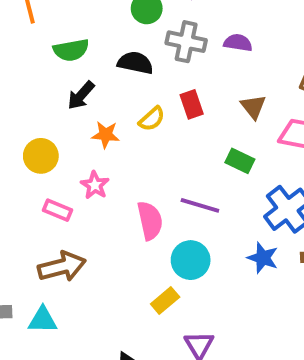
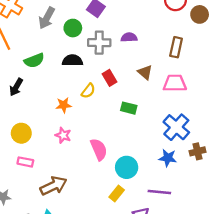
black arrow: (81, 95) -> (16, 87), moved
yellow circle: (41, 156) -> (21, 133), moved
green rectangle: (240, 161) -> (129, 108), moved
purple line: (200, 205) -> (159, 192), moved
pink rectangle: (57, 210) -> (25, 162), moved

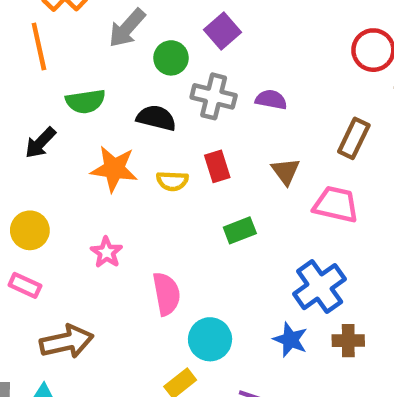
yellow semicircle: (88, 91) -> (172, 181), turned 42
orange star: (64, 105) -> (114, 169), moved, size x1.5
green rectangle: (129, 108) -> (240, 230), turned -49

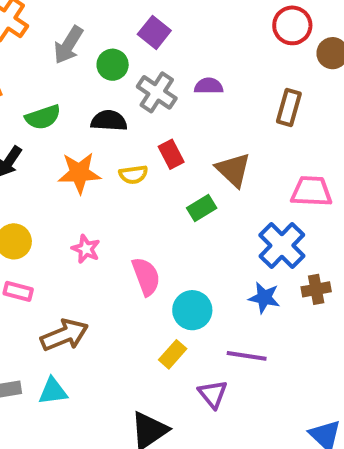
gray cross: (214, 96) -> (157, 92), turned 30
brown triangle: (286, 171) -> (233, 170), moved, size x1.4
pink trapezoid: (336, 204) -> (311, 191), moved

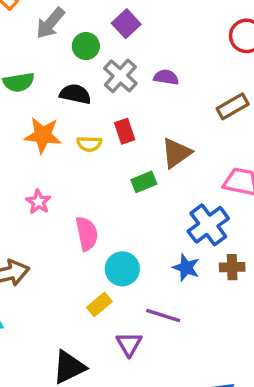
brown rectangle: (289, 107) -> (233, 106), turned 36
brown triangle: (233, 170) -> (176, 153), turned 32

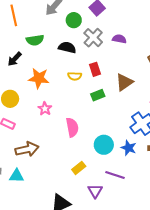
orange star: (43, 135) -> (39, 78), moved
green rectangle: (144, 182) -> (98, 95), moved
cyan circle: (122, 269) -> (104, 145), moved

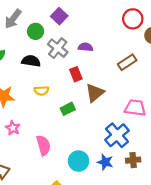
red rectangle: (95, 69) -> (76, 74), moved

